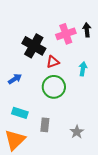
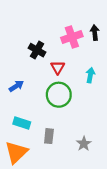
black cross: (34, 46) -> (37, 50), size x0.7
red triangle: (53, 62) -> (58, 67), turned -40

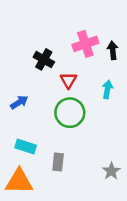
black arrow: (95, 33) -> (113, 50), moved
gray star: (84, 144) -> (111, 171), moved
orange triangle: (16, 152) -> (19, 181), turned 45

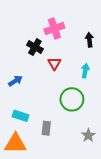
pink cross: (85, 44) -> (54, 29), moved
green circle: (70, 113) -> (72, 99), moved

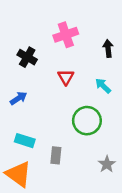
black cross: (35, 47) -> (27, 57), moved
cyan arrow: (85, 71) -> (103, 86), turned -56
orange triangle: (15, 144) -> (18, 174), turned 35

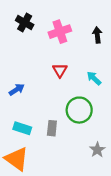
black arrow: (108, 48) -> (97, 35), moved
black cross: (27, 57) -> (25, 23), moved
gray rectangle: (56, 155) -> (52, 128), moved

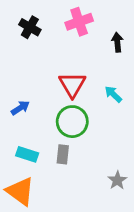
pink cross: (60, 32) -> (79, 22), moved
red triangle: (60, 70) -> (72, 85), size x1.5
green circle: (79, 110) -> (72, 122), moved

